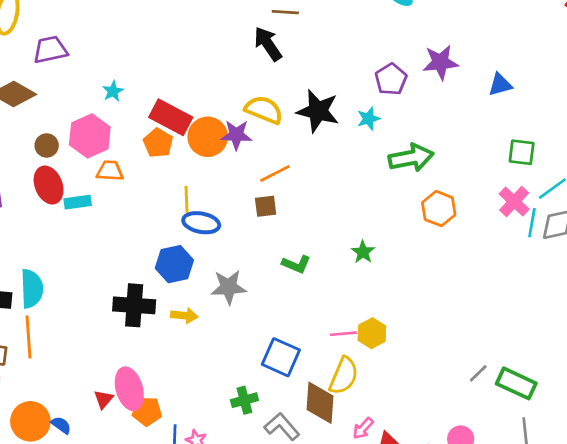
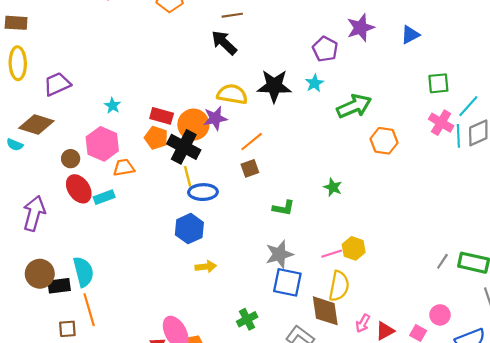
red rectangle: (171, 117) -> (162, 116), size x0.7
gray star: (229, 287) -> (279, 254), moved
black cross: (134, 305) -> (184, 147), moved, turned 36
green cross: (244, 400) -> (247, 319), moved

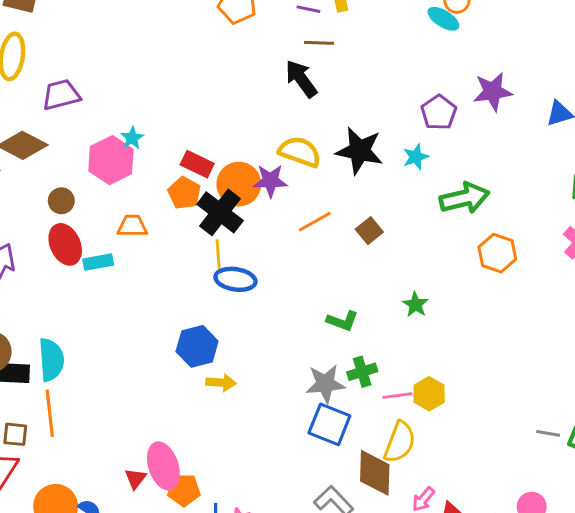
pink hexagon: (102, 144) -> (111, 160), moved
brown square: (250, 168) -> (369, 231), moved, turned -30
blue hexagon: (189, 229) -> (197, 346), moved
gray line: (442, 261) -> (548, 433), turned 56
green cross: (247, 319) -> (362, 372), moved

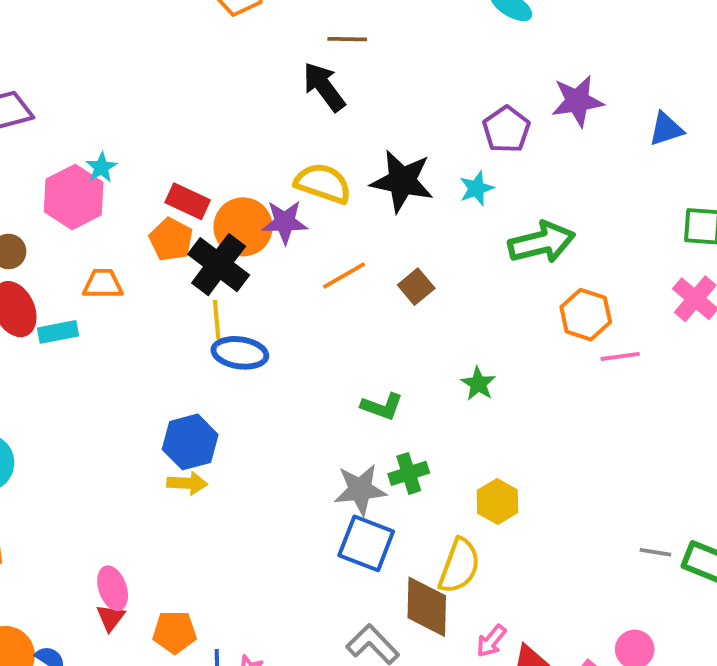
yellow arrow: (221, 383) -> (187, 483), moved
pink line: (398, 396) -> (620, 356), moved
pink ellipse: (163, 466) -> (113, 588), moved, size x0.7

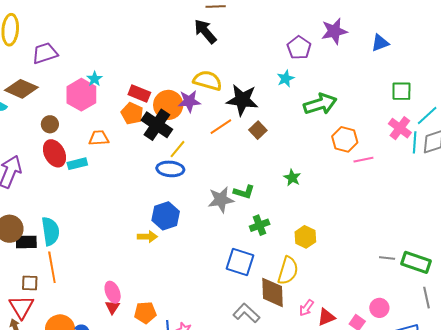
black star: (402, 181) -> (242, 100), moved
yellow line: (217, 320) -> (178, 149), moved, turned 48
blue hexagon: (190, 442) -> (166, 216), moved
gray star: (360, 490) -> (221, 200), moved

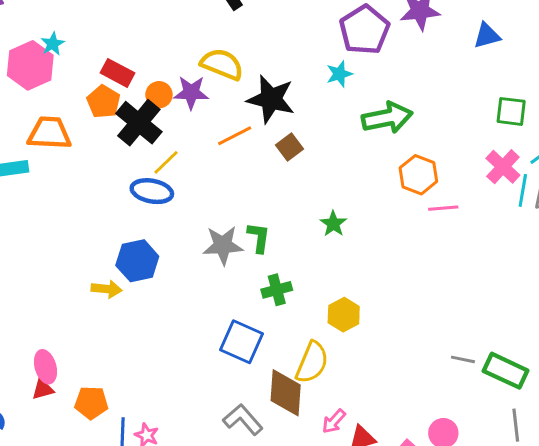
purple pentagon: (299, 48) -> (364, 30), size x1.4
orange circle: (168, 105) -> (159, 95), size x0.6
orange trapezoid: (99, 138) -> (49, 133), size x1.4
green L-shape: (244, 192) -> (259, 237), turned -105
red triangle: (112, 307) -> (43, 389), turned 35

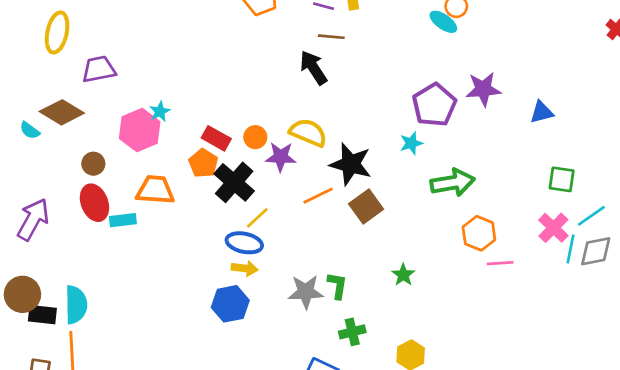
orange circle: (159, 95) -> (255, 137), moved
brown square: (289, 147) -> (366, 207), size x1.4
yellow arrow: (107, 289) -> (245, 268), moved

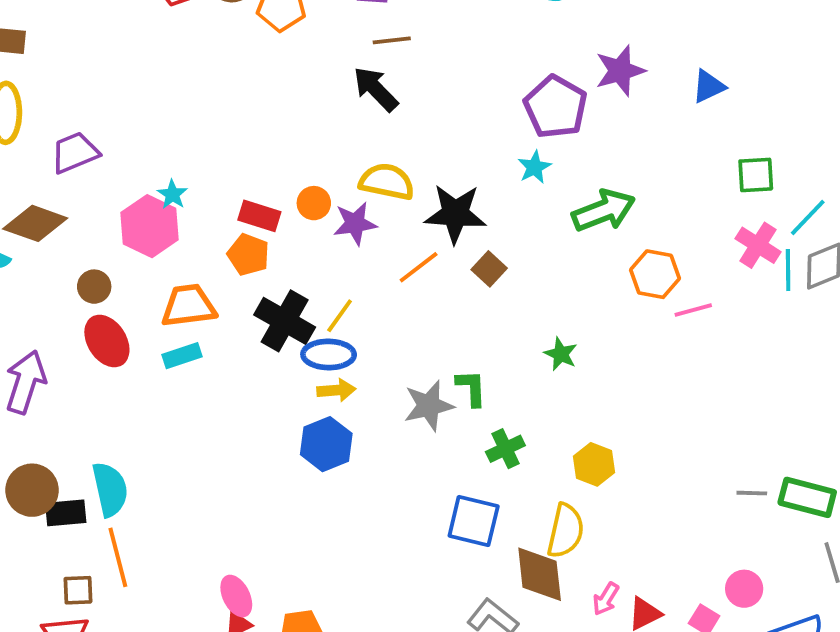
black cross: (234, 182) -> (285, 321), moved
brown square: (366, 207) -> (489, 269), size x0.7
cyan rectangle: (123, 220) -> (182, 356), moved

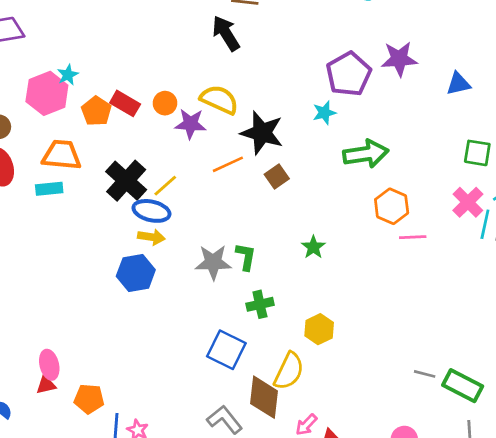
orange pentagon: (248, 255) -> (96, 111), moved

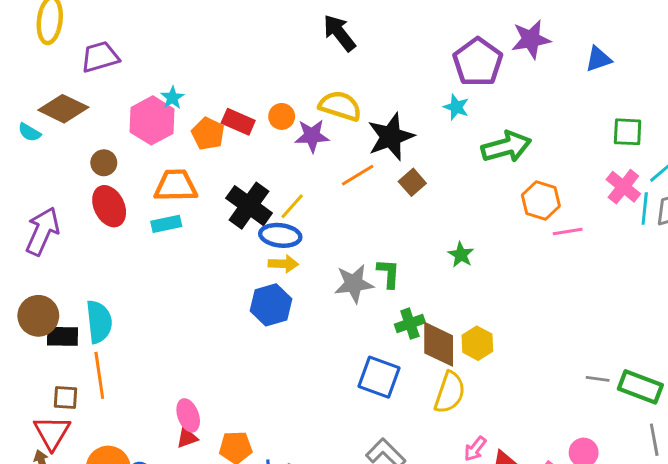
cyan star: (324, 113) -> (456, 107), turned -30
black star: (262, 133) -> (391, 137), turned -30
brown diamond: (264, 397) -> (439, 344), moved

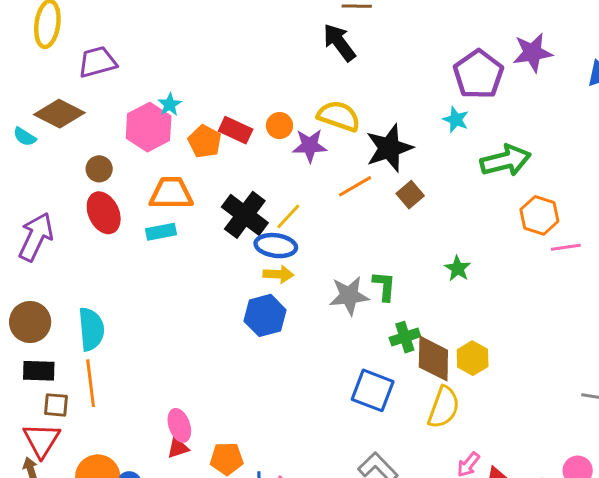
black rectangle: (63, 336) -> (39, 371), moved

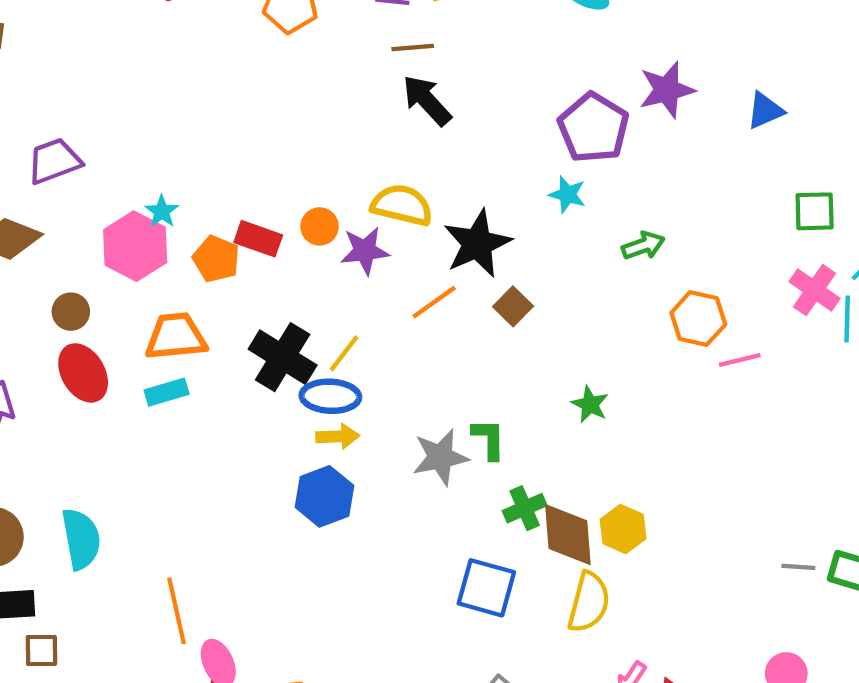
black arrow: (339, 42) -> (427, 100), moved
green arrow: (506, 160) -> (643, 246), size x0.6
orange line: (91, 383) -> (177, 611), moved

